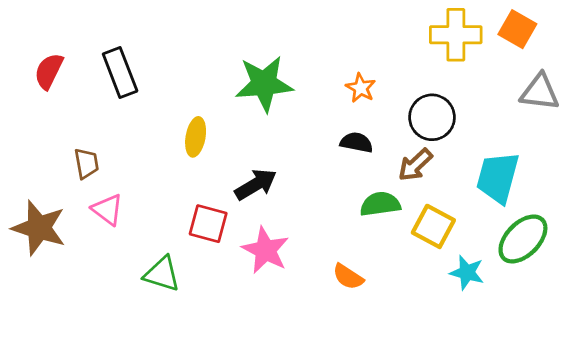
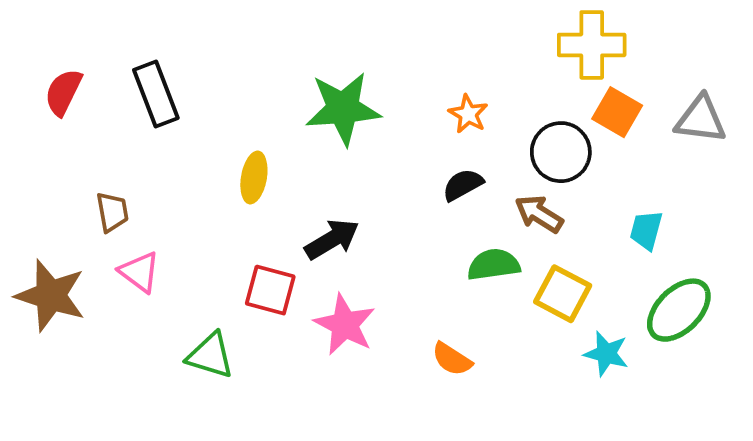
orange square: (517, 29) -> (617, 112), moved
black semicircle: (356, 142) -> (463, 185), turned -40
brown arrow: (415, 165) -> (539, 214), turned 75
cyan trapezoid: (498, 177) -> (646, 230), size x0.6

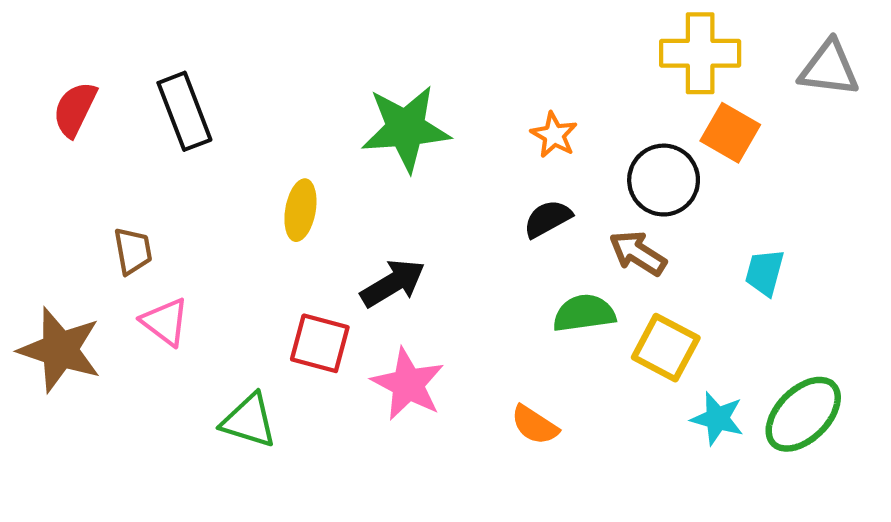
gray triangle: (701, 119) -> (829, 68), moved
green ellipse: (679, 310) -> (803, 414), moved

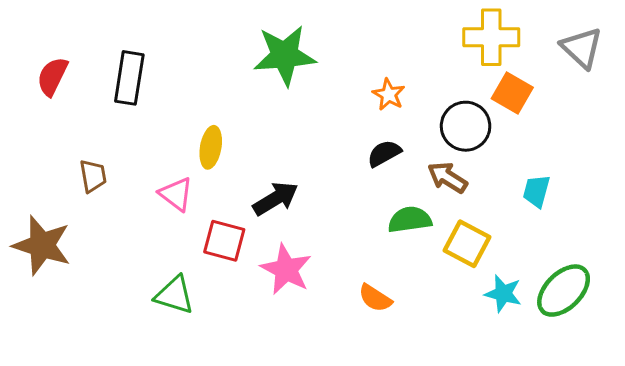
gray triangle: (829, 68) -> (582, 48), turned 36
black rectangle: (184, 111) -> (129, 78), turned 30
green star: (406, 128) -> (285, 55), moved
pink triangle: (165, 322) -> (176, 194), moved

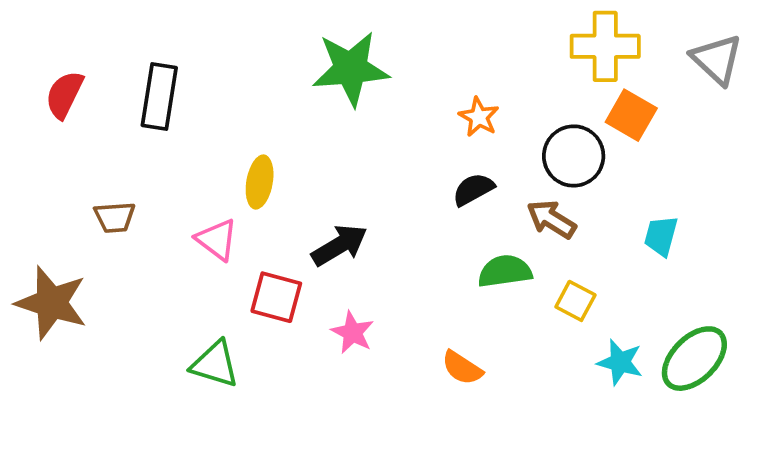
brown trapezoid: (93, 176) -> (115, 217), turned 96
yellow square: (467, 244) -> (575, 301), size x0.7
pink star: (286, 269) -> (352, 333), size x0.7

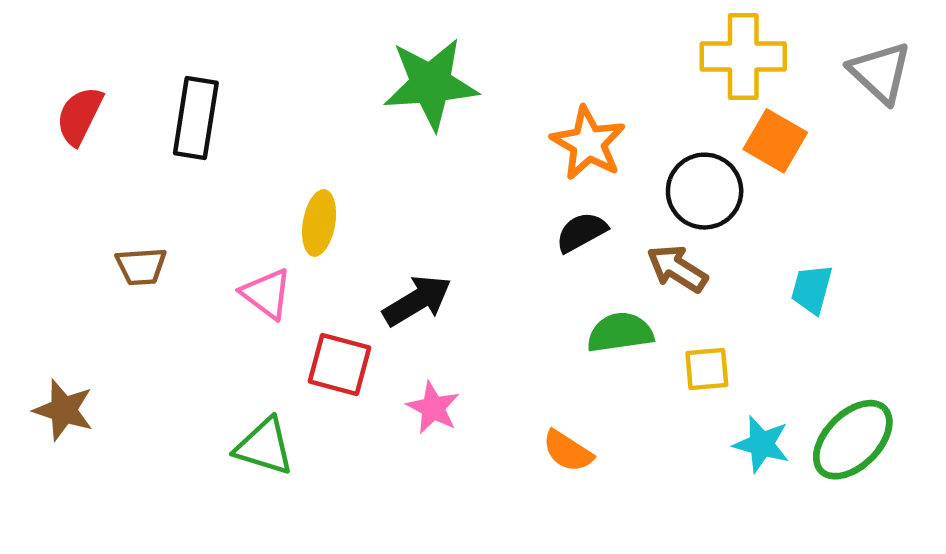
orange star: (479, 117) -> (588, 143), size x1.5
yellow square: (575, 301) -> (707, 369), turned -33
brown star: (51, 303) -> (64, 410), moved, size x0.7

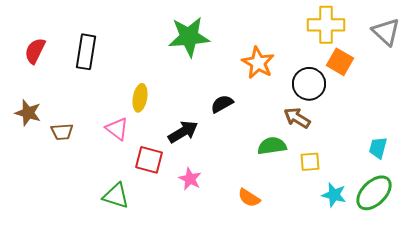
black semicircle: (581, 232) -> (222, 104), moved
brown trapezoid: (141, 266) -> (62, 132), moved
cyan trapezoid: (812, 289) -> (378, 148), moved
brown star: (64, 410) -> (28, 113), moved

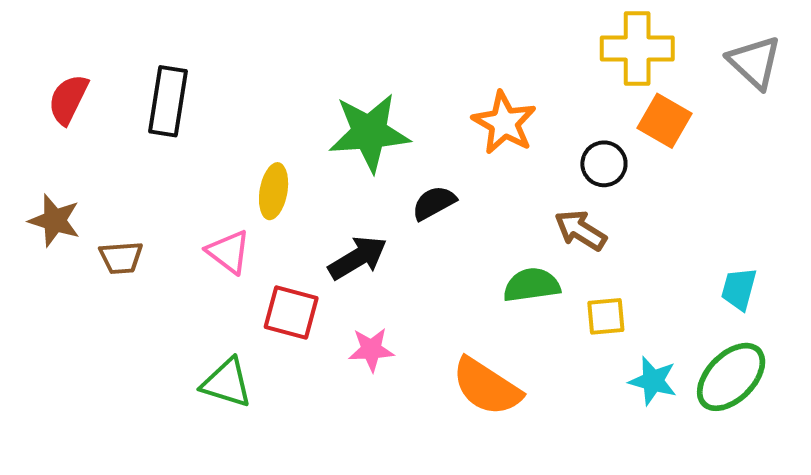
green star: (189, 37) -> (369, 133), moved
black circle: (309, 84) -> (604, 164), size x0.7
pink star: (190, 179) -> (371, 350), turned -30
orange semicircle: (249, 198) -> (487, 387), size x1.6

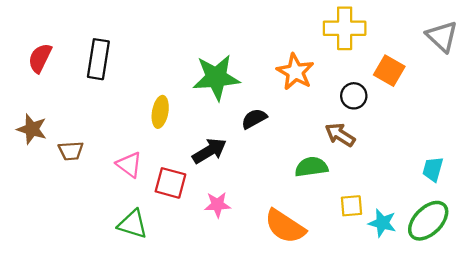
yellow cross: (637, 48) -> (345, 28), moved
pink triangle: (229, 252) -> (129, 165), moved
yellow square: (606, 316) -> (351, 206), moved

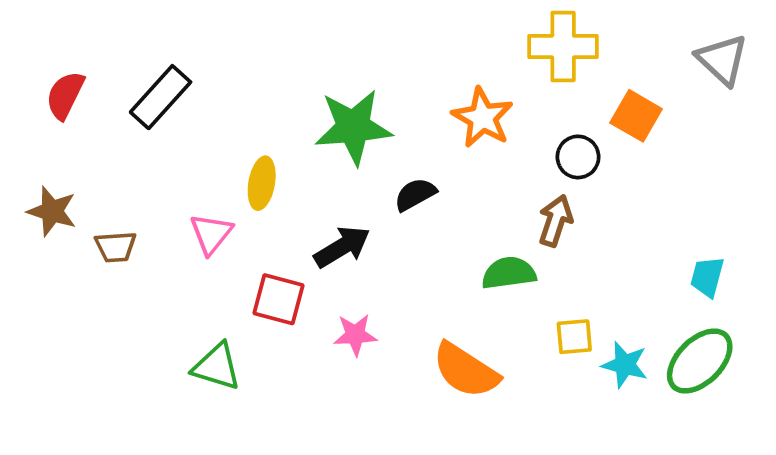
black rectangle: (98, 59) -> (161, 97), turned 33
brown arrow: (340, 135) -> (556, 221), turned 76
pink triangle: (129, 165) -> (211, 234), moved, turned 32

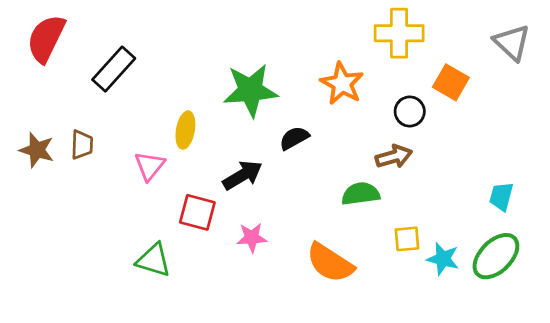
red semicircle: (65, 95) -> (46, 38), moved, size x1.4
brown arrow: (556, 221) -> (394, 157), turned 56
brown trapezoid: (116, 247) -> (82, 145), moved, turned -84

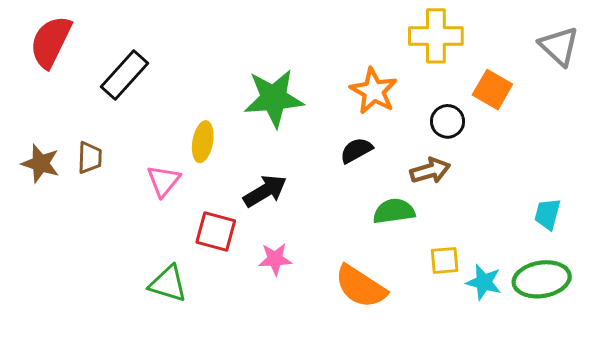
black semicircle: (294, 138) -> (356, 150), moved
green ellipse: (496, 256) -> (542, 279), turned 36

